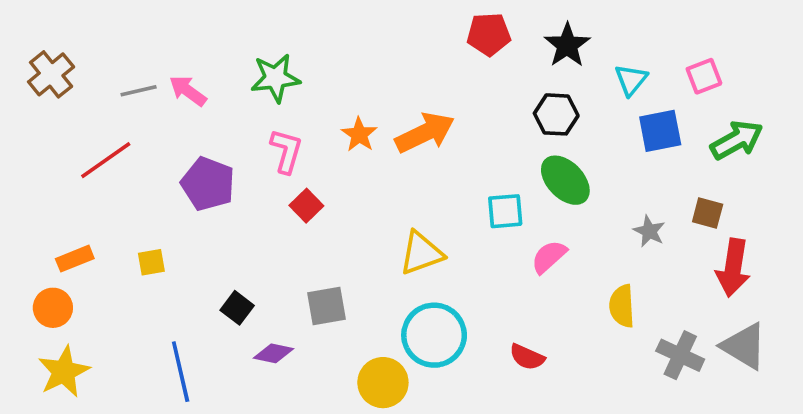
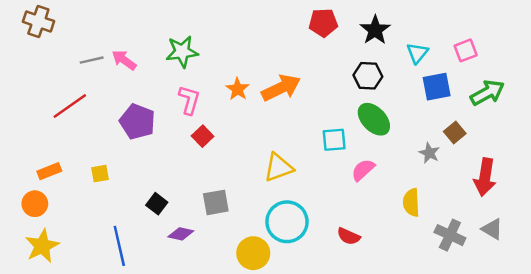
brown cross: (51, 74) -> (38, 21), moved, turned -32
brown square: (708, 213) -> (455, 132), moved, turned 35
gray triangle: (744, 346) -> (492, 229), size x0.7

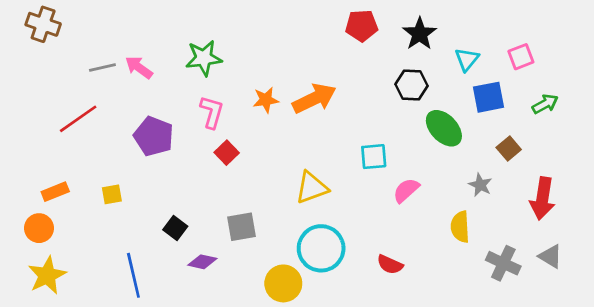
orange star: (238, 89) -> (266, 100), turned 30
green arrow: (487, 93) -> (545, 104), size x0.7
green ellipse: (374, 119) -> (444, 128), moved
gray star: (429, 153) -> (480, 185), moved

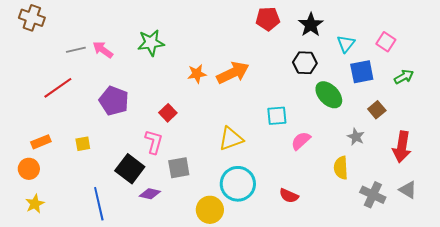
pink square: (521, 57) -> (386, 42), turned -36
pink L-shape: (212, 112) -> (154, 142), moved
black square: (175, 228) -> (130, 169), size x1.6
yellow star: (47, 275) -> (35, 204), size x0.7

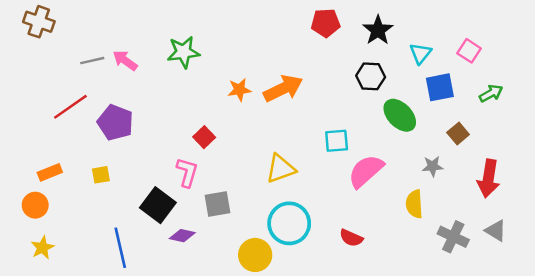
purple pentagon: (114, 101) -> (115, 123), moved
gray star: (356, 137) -> (433, 166), turned -30
pink semicircle: (301, 141) -> (366, 171), size x1.5

